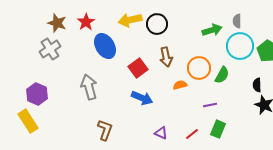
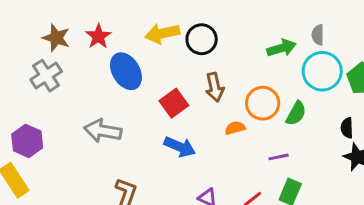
gray arrow: (89, 87) -> (103, 131), turned -65

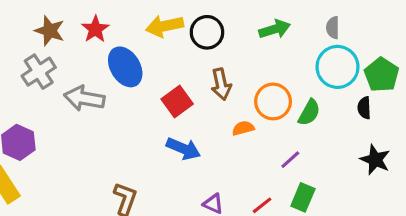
green arrow: (281, 48) -> (275, 29), moved
black semicircle: (347, 128) -> (364, 108), moved
gray arrow: (103, 131) -> (84, 98), moved
purple line: (279, 157) -> (290, 160), turned -30

